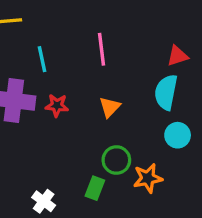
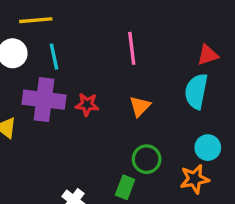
cyan line: (42, 59) -> (54, 57), moved
cyan circle: (178, 135) -> (208, 148), moved
orange star: (148, 178) -> (195, 179), moved

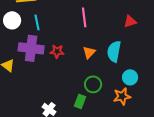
cyan semicircle: (196, 91) -> (114, 51), moved

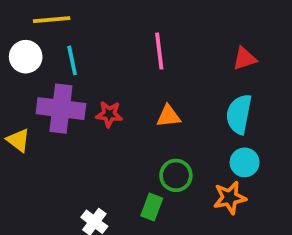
cyan semicircle: (114, 51) -> (239, 114), moved
orange triangle: (89, 52) -> (169, 116), turned 40

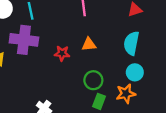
red star: (109, 114) -> (62, 53), moved
green rectangle: (152, 207) -> (99, 101), moved

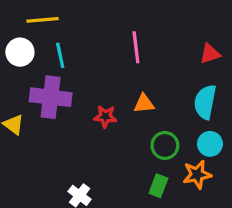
green circle: (93, 80) -> (165, 145), moved

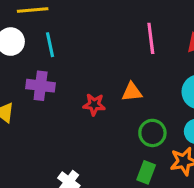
pink line: (136, 47) -> (151, 38), moved
purple cross: (51, 97) -> (41, 86), size x0.7

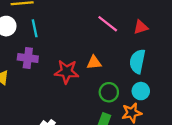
pink line: (151, 38) -> (108, 24), turned -45
red star: (94, 105) -> (67, 72), size x1.5

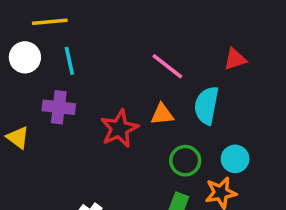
pink line: (108, 24) -> (167, 66), moved
cyan semicircle: (137, 61) -> (207, 105), moved
red star: (67, 72) -> (119, 129), turned -30

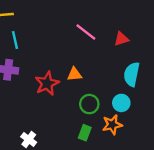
pink line: (167, 66) -> (86, 32), moved
cyan semicircle: (207, 105) -> (132, 74), moved

